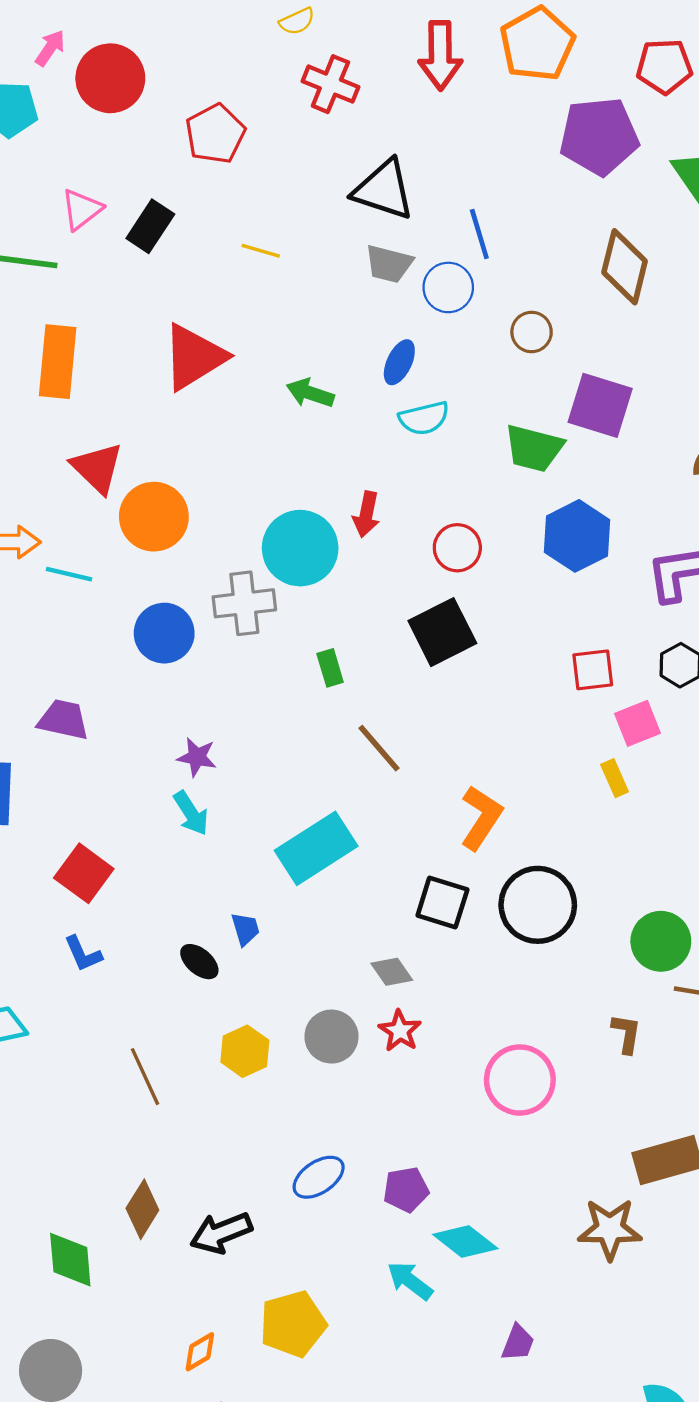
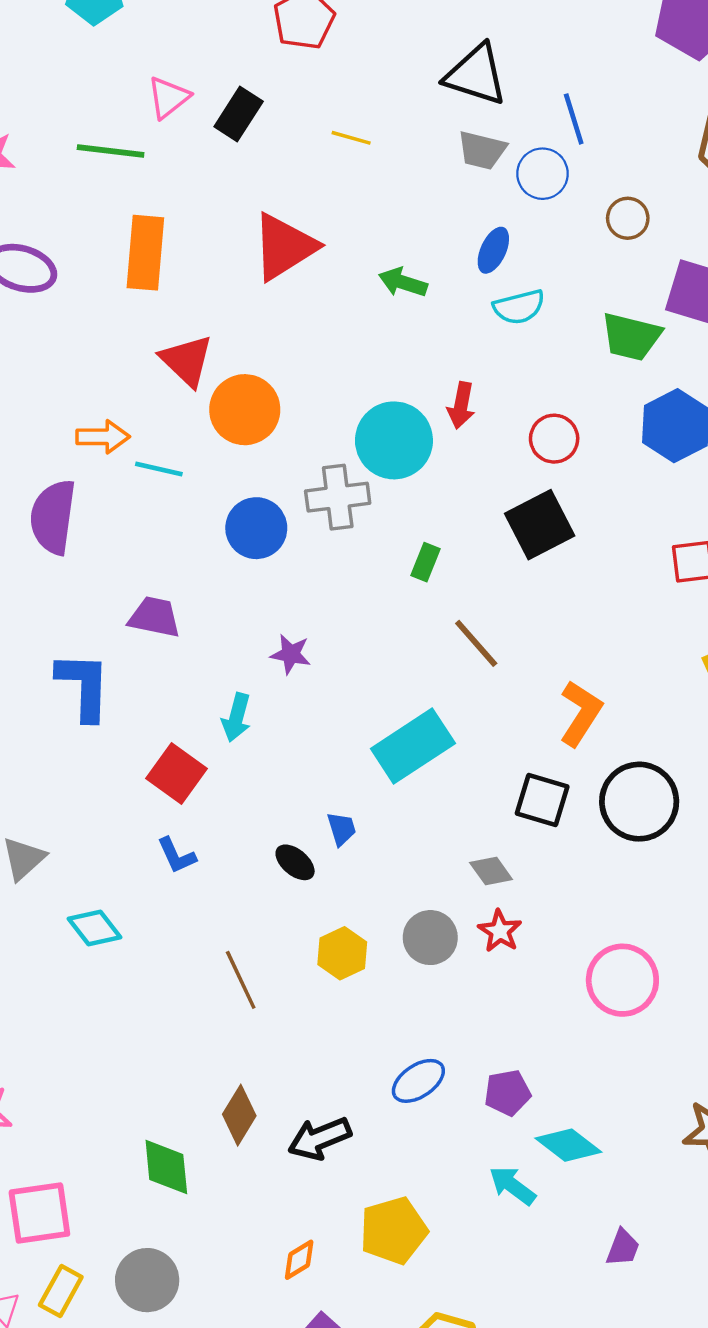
green rectangle: (330, 668) -> (426, 562), turned 39
cyan arrow: (191, 813) -> (236, 718), moved, turned 48

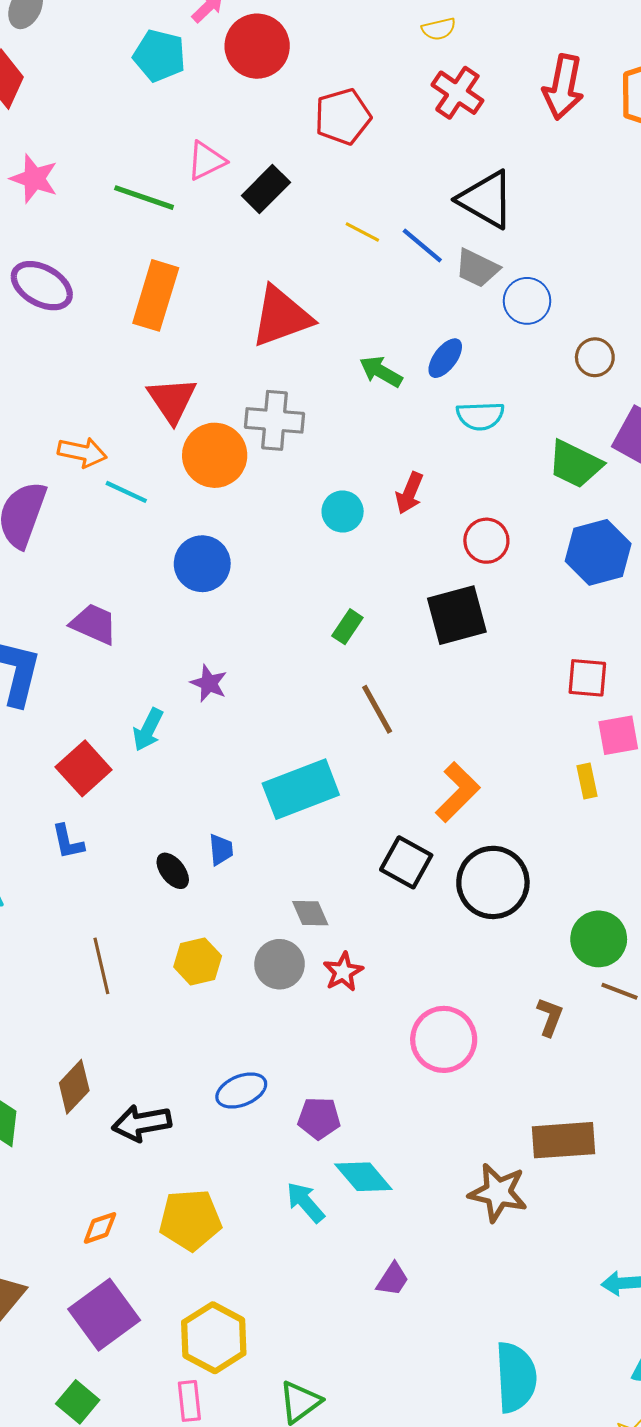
blue line: (574, 119) -> (422, 246), moved, turned -45
blue ellipse: (493, 250) -> (445, 358), moved
cyan circle: (394, 440) -> (343, 512), size x0.6
gray cross: (338, 497) -> (275, 420), moved
gray diamond: (491, 871) -> (310, 913), moved

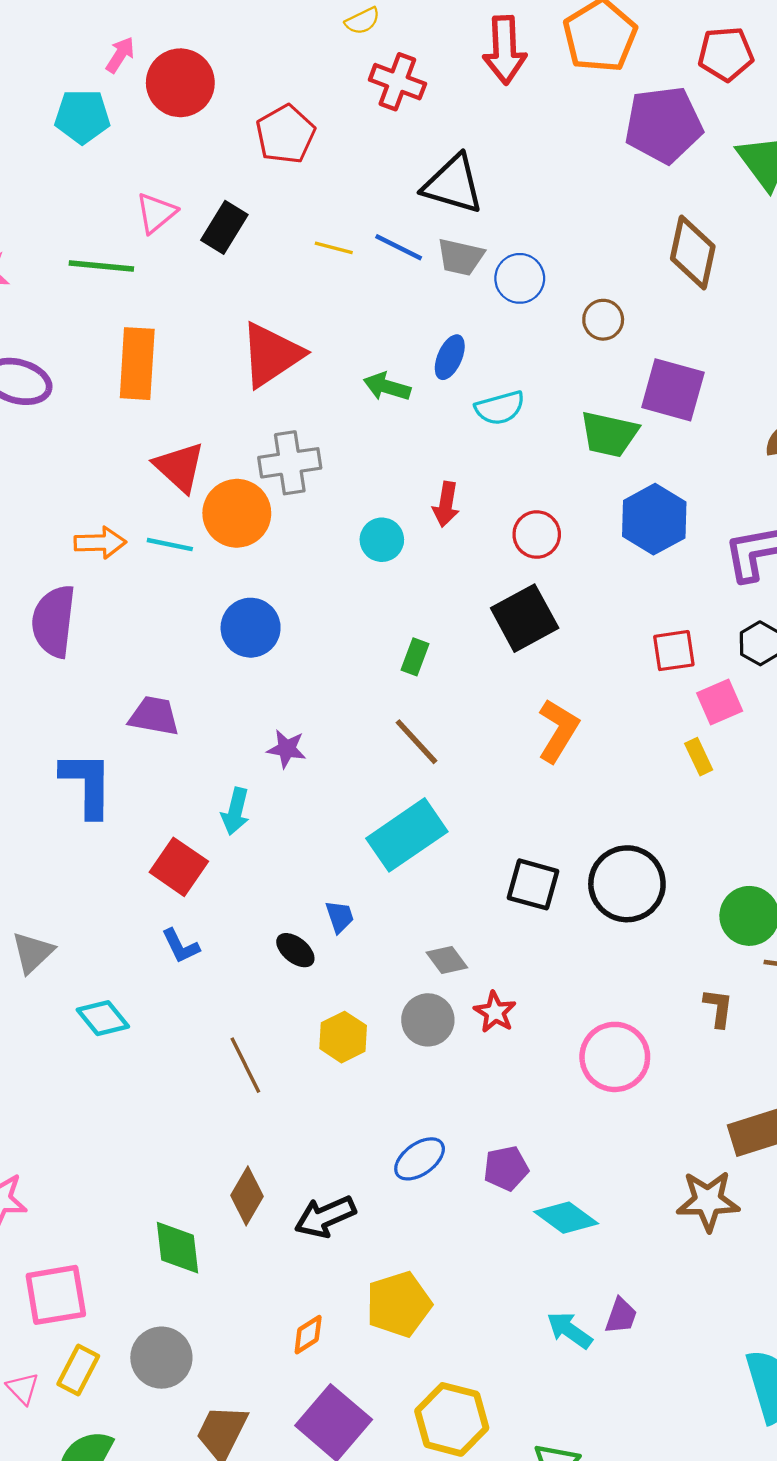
cyan line: (126, 492) -> (170, 545), moved
brown line: (377, 709) -> (417, 742), moved
orange L-shape: (458, 792) -> (558, 731), moved
cyan arrow: (305, 1202) -> (569, 1330), moved

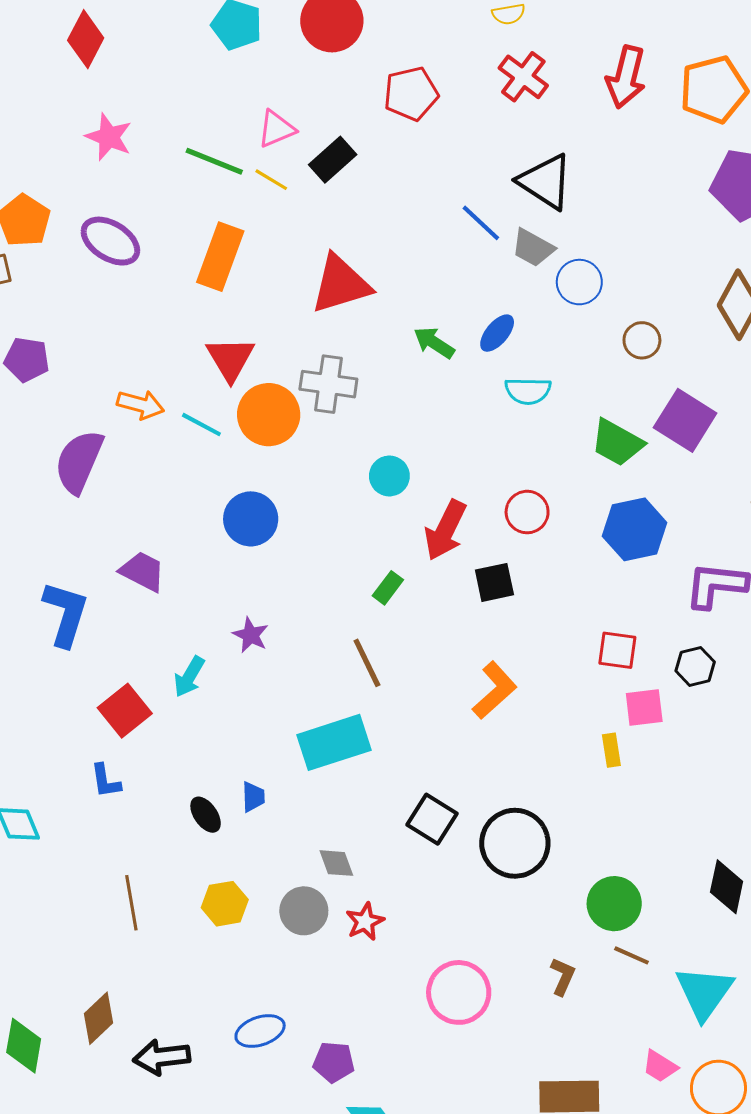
yellow line: (334, 248) -> (271, 180), moved
red arrow: (446, 504) -> (445, 530), moved, size x1.5
black square: (525, 618) -> (494, 582), size x0.7

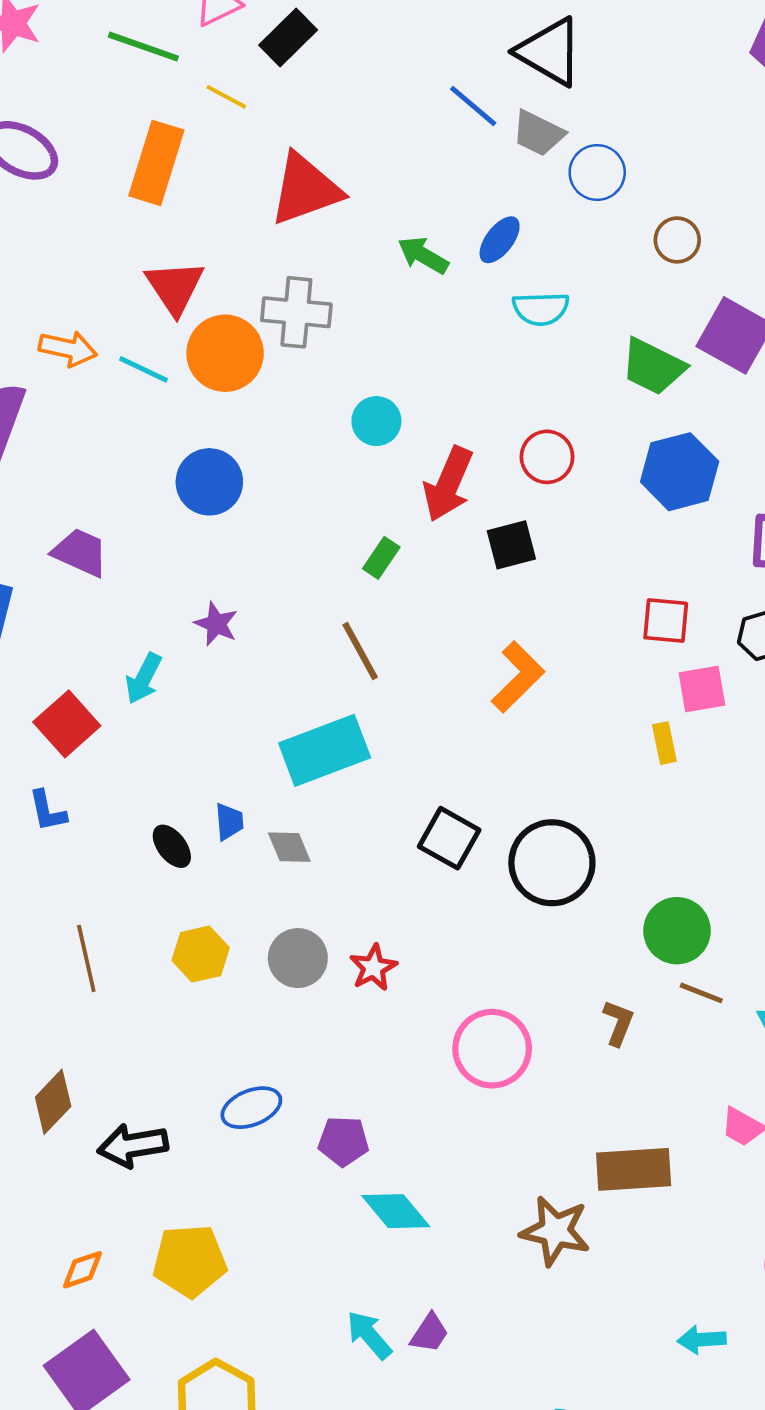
yellow line: (271, 180) -> (226, 97), moved
gray diamond: (336, 863) -> (289, 847), moved

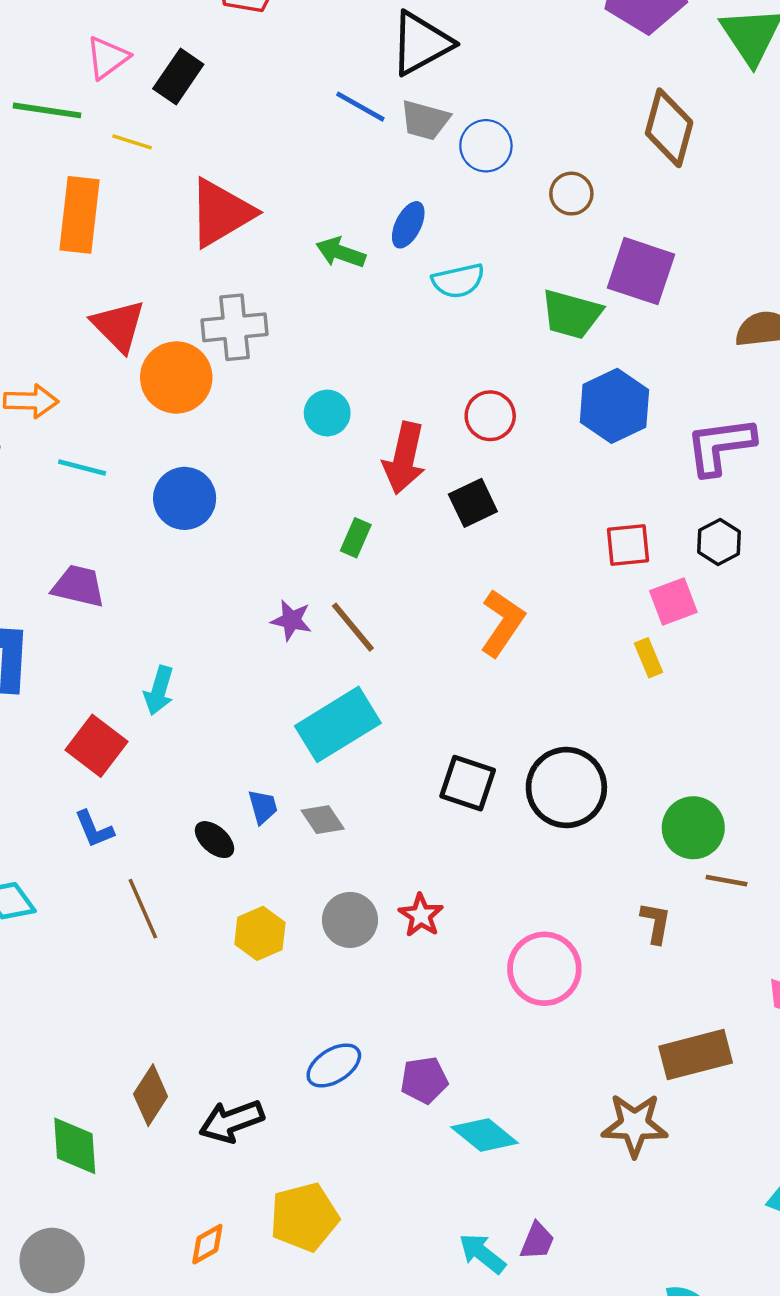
black triangle: (550, 52) -> (421, 43), turned -48
cyan line: (143, 369) -> (82, 467), moved
purple star: (216, 624) -> (291, 620), moved
brown line: (86, 958) -> (143, 909), moved

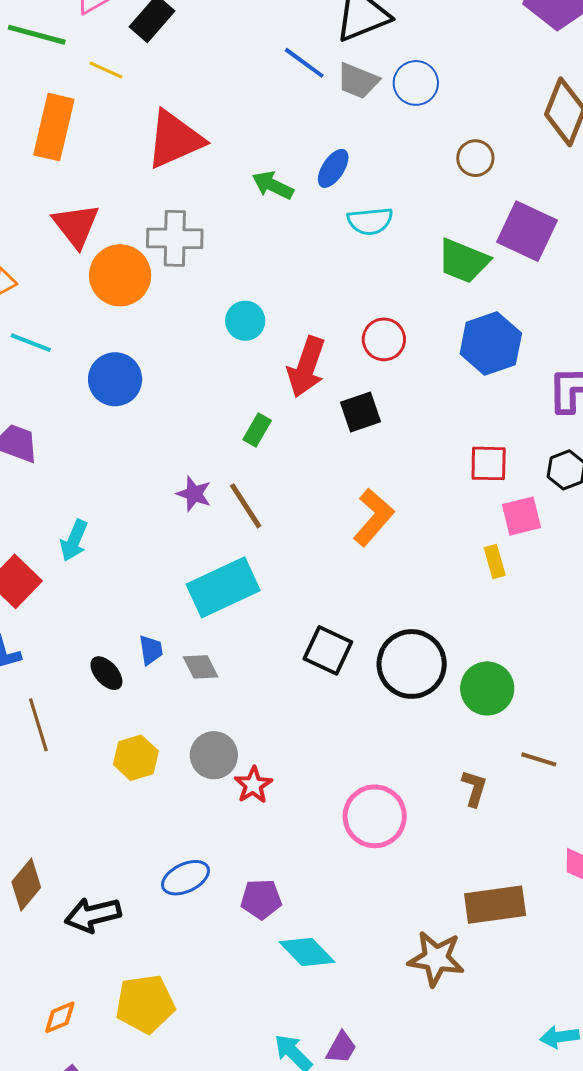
blue circle: (486, 146) -> (416, 83), moved
green circle: (693, 828) -> (487, 688), moved
red star: (421, 915) -> (253, 785), moved

